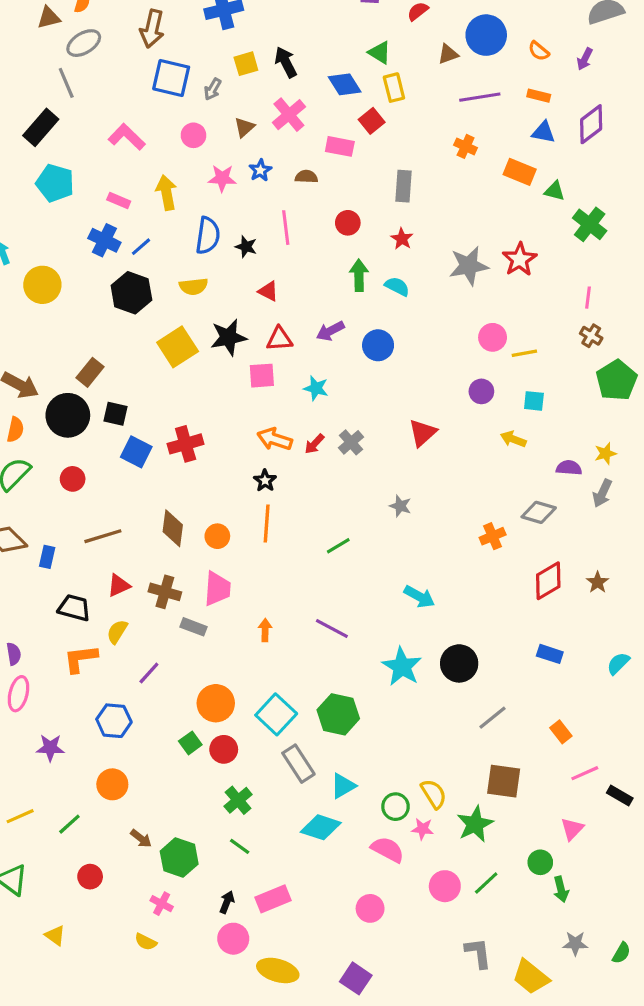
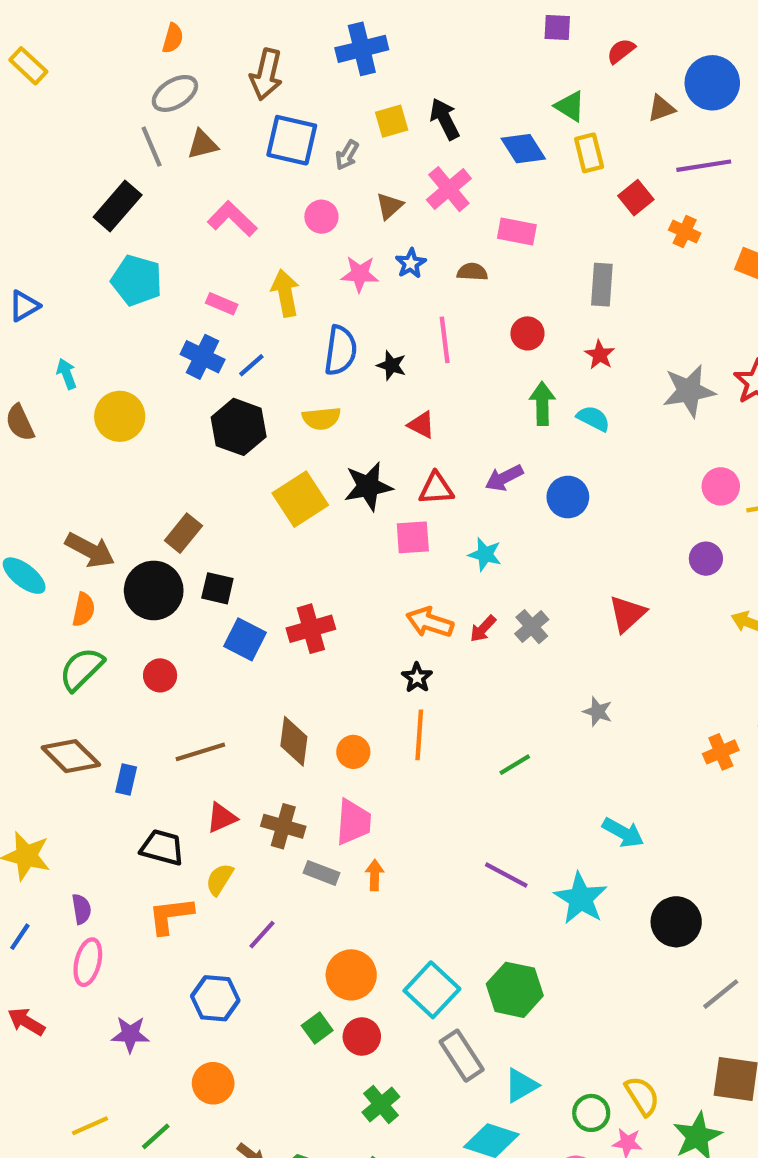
brown triangle: (49, 18) -> (203, 144), moved
red square: (372, 121) -> (636, 198), moved
orange arrow: (265, 630) -> (375, 875), moved
cyan star: (402, 667) -> (581, 898), moved

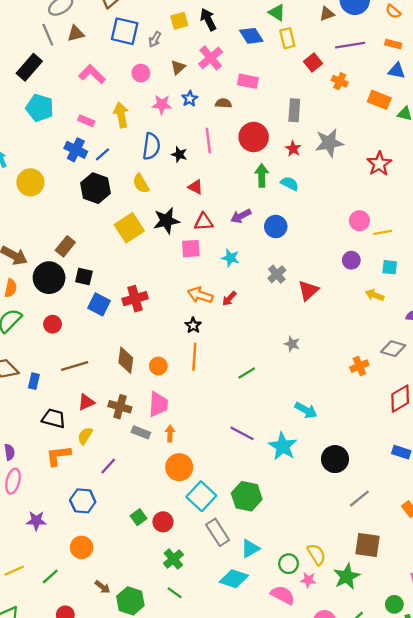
red circle: (527, 333) -> (254, 137), size x1.6
gray star: (689, 391) -> (329, 143), moved
yellow semicircle: (321, 418) -> (141, 183), turned 66
gray cross: (532, 627) -> (277, 274), moved
orange circle: (351, 975) -> (179, 467), moved

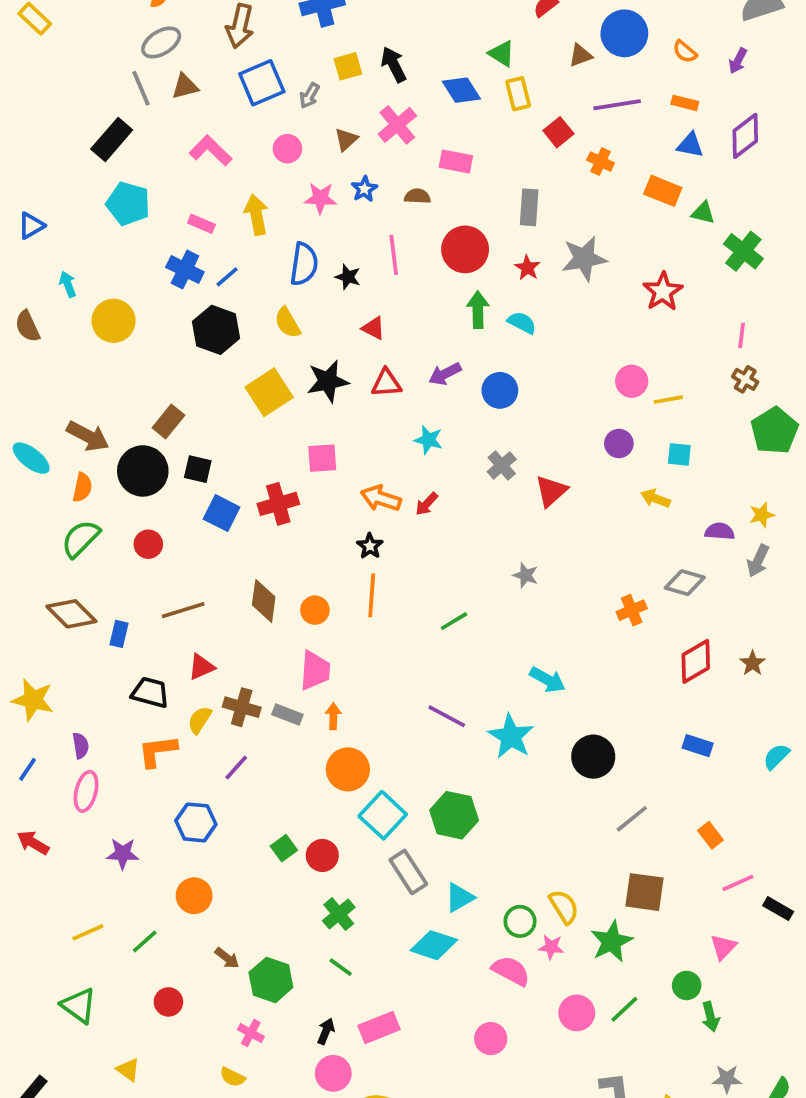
blue square: (125, 31) -> (262, 83), turned -36
pink square: (191, 249) -> (322, 458), moved
brown cross: (120, 407) -> (242, 707), moved

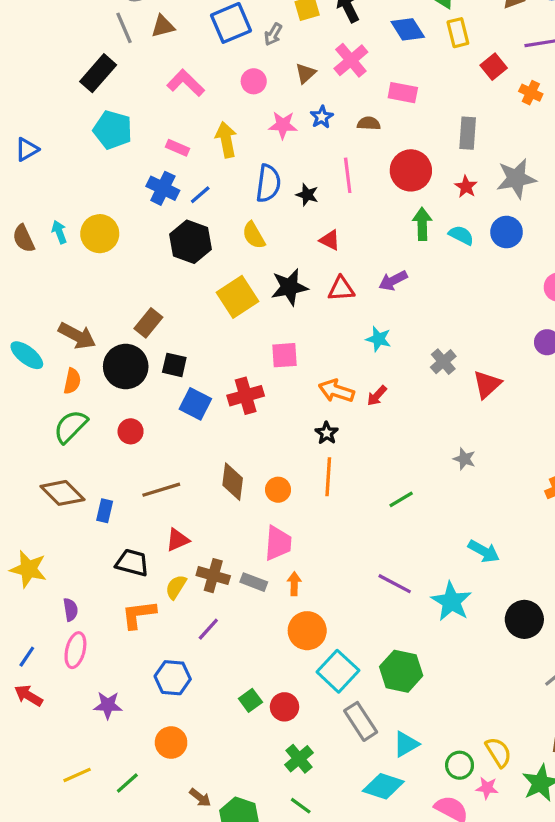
cyan arrow: (68, 284) -> (59, 232), moved
blue circle: (500, 390) -> (507, 232), moved
blue line: (27, 769) -> (27, 657), moved

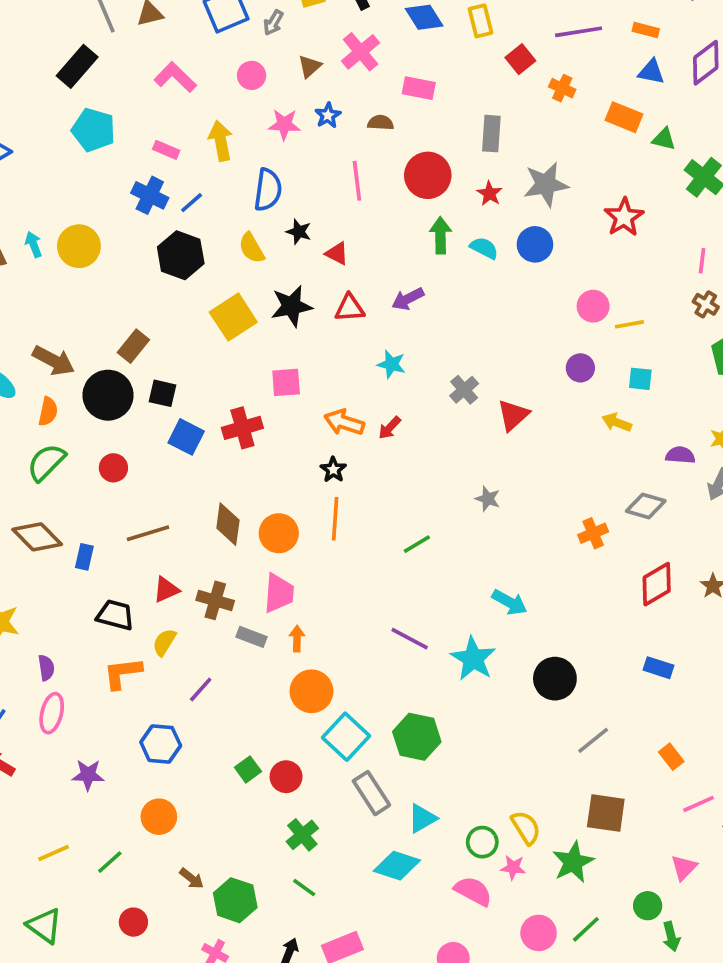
black star: (307, 195) -> (299, 232), moved
orange circle: (278, 490) -> (279, 533), size x1.4
brown cross: (213, 576) -> (215, 600), moved

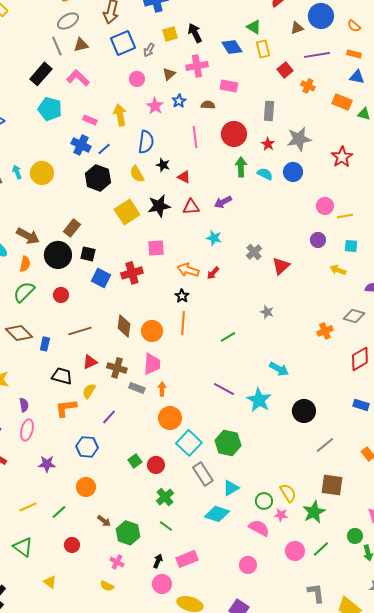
pink cross: (361, 52) -> (197, 66), turned 30
pink L-shape: (175, 77) -> (78, 78), moved
pink star: (284, 124) -> (155, 106), turned 30

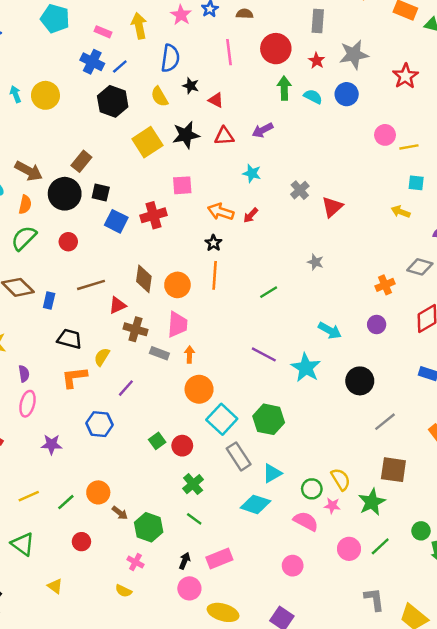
purple circle: (318, 240) -> (377, 324), moved
red triangle: (90, 362) -> (117, 305), moved
orange circle: (86, 487) -> (98, 492), moved

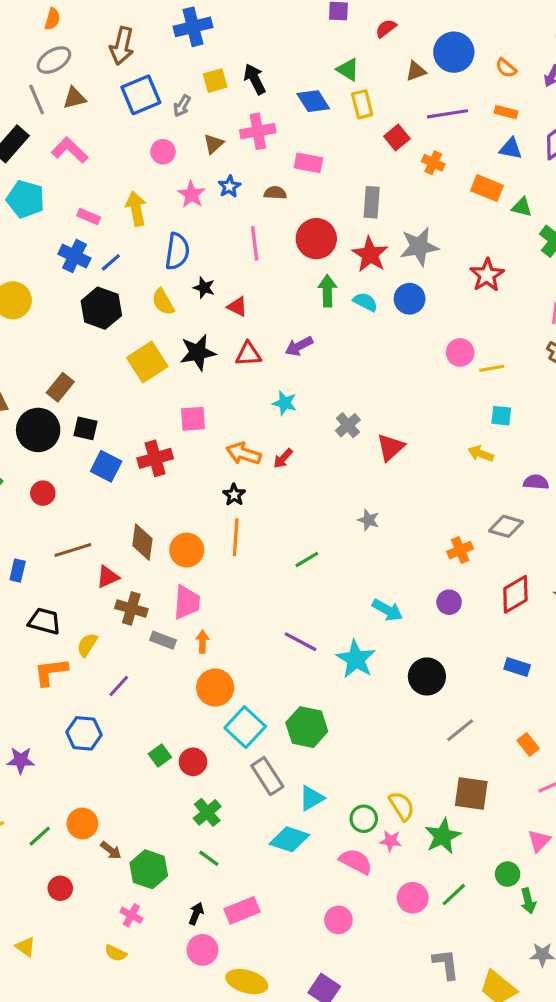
red star: (317, 61) -> (370, 254), size x1.6

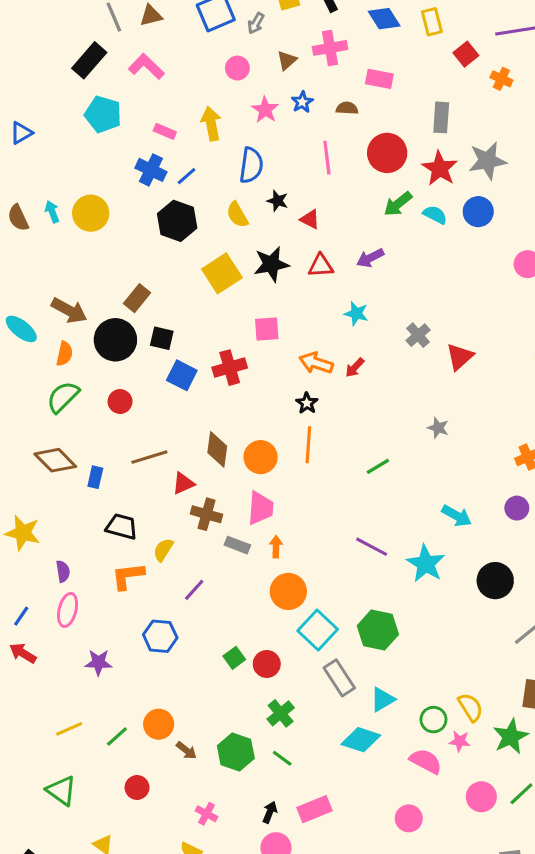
green arrow: (327, 291) -> (398, 204), turned -128
green hexagon: (149, 869) -> (236, 752), moved

